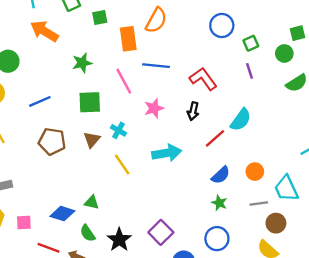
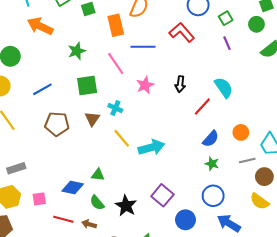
red L-shape: (203, 79) -> (182, 32), moved
cyan semicircle: (241, 120) -> (224, 87), turned -65
cyan arrow: (167, 153) -> (151, 147), moved

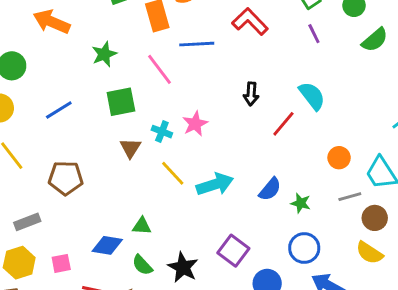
pink star: (145, 85) -> (195, 124), moved
brown pentagon: (57, 124) -> (66, 178), moved
blue semicircle: (211, 139) -> (270, 189), moved

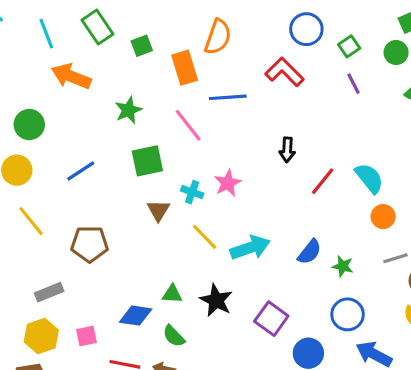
cyan semicircle: (312, 96) -> (369, 178), moved
black star: (183, 267) -> (216, 300), moved

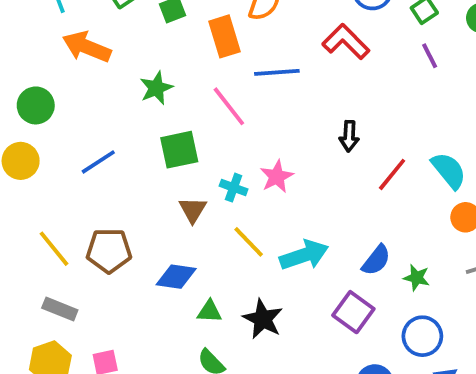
yellow line: (31, 221) -> (54, 249), moved
gray rectangle: (49, 292) -> (60, 309), turned 44
blue diamond: (136, 316) -> (176, 277), moved
purple square: (271, 319) -> (353, 312), moved

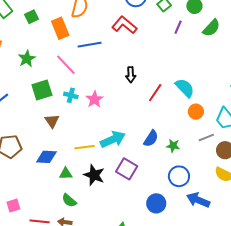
purple line: (430, 56) -> (178, 27), moved, turned 56
cyan cross: (234, 188) -> (71, 95), moved
yellow line: (249, 242) -> (85, 147), moved, turned -48
purple square: (353, 312) -> (127, 169), moved

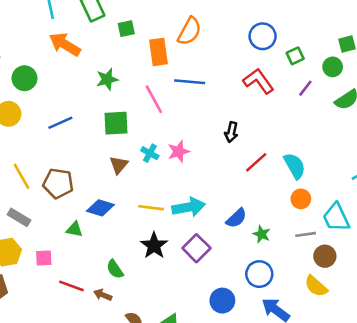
red L-shape: (124, 25) -> (258, 81), moved
cyan cross: (71, 95) -> (150, 153), moved
green triangle: (66, 174) -> (75, 229), moved

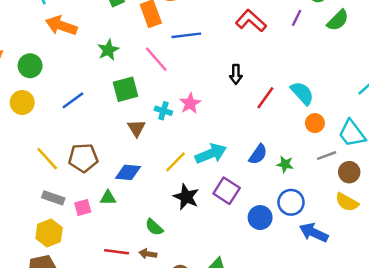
yellow line: (151, 208) -> (176, 162), turned -40
pink square: (44, 258) -> (83, 208), moved
blue circle: (222, 301) -> (260, 218), moved

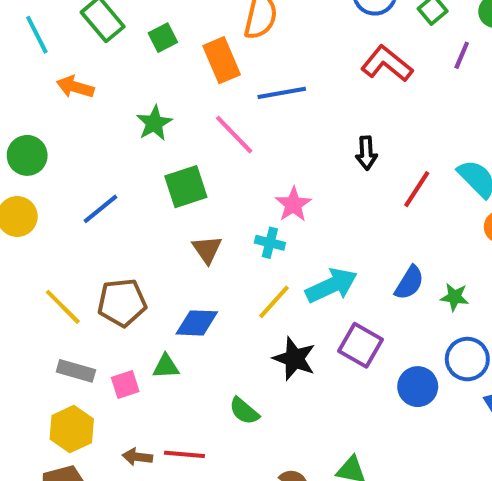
orange arrow: (61, 26) -> (75, 87), size x0.7
cyan cross: (163, 111) -> (270, 243), moved
brown arrow: (148, 254) -> (137, 457), moved

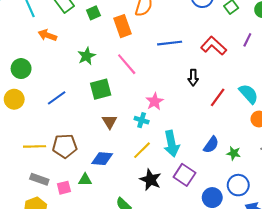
purple line: (462, 55) -> (247, 40), moved
red L-shape: (387, 64) -> (214, 46), moved
blue line: (282, 93) -> (170, 43), moved
cyan arrow: (331, 286) -> (172, 144), turned 100
yellow line: (63, 307) -> (35, 146), turned -50

